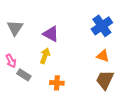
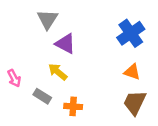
gray triangle: (15, 28) -> (47, 19), moved
yellow arrow: (45, 56) -> (58, 72), turned -70
gray rectangle: (24, 75) -> (42, 96), moved

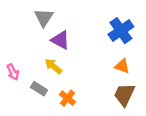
orange cross: (73, 106) -> (68, 98), turned 35

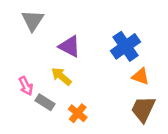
gray triangle: (44, 18) -> (33, 20), moved
blue cross: (121, 31) -> (125, 46), moved
pink arrow: (13, 72) -> (26, 86), moved

